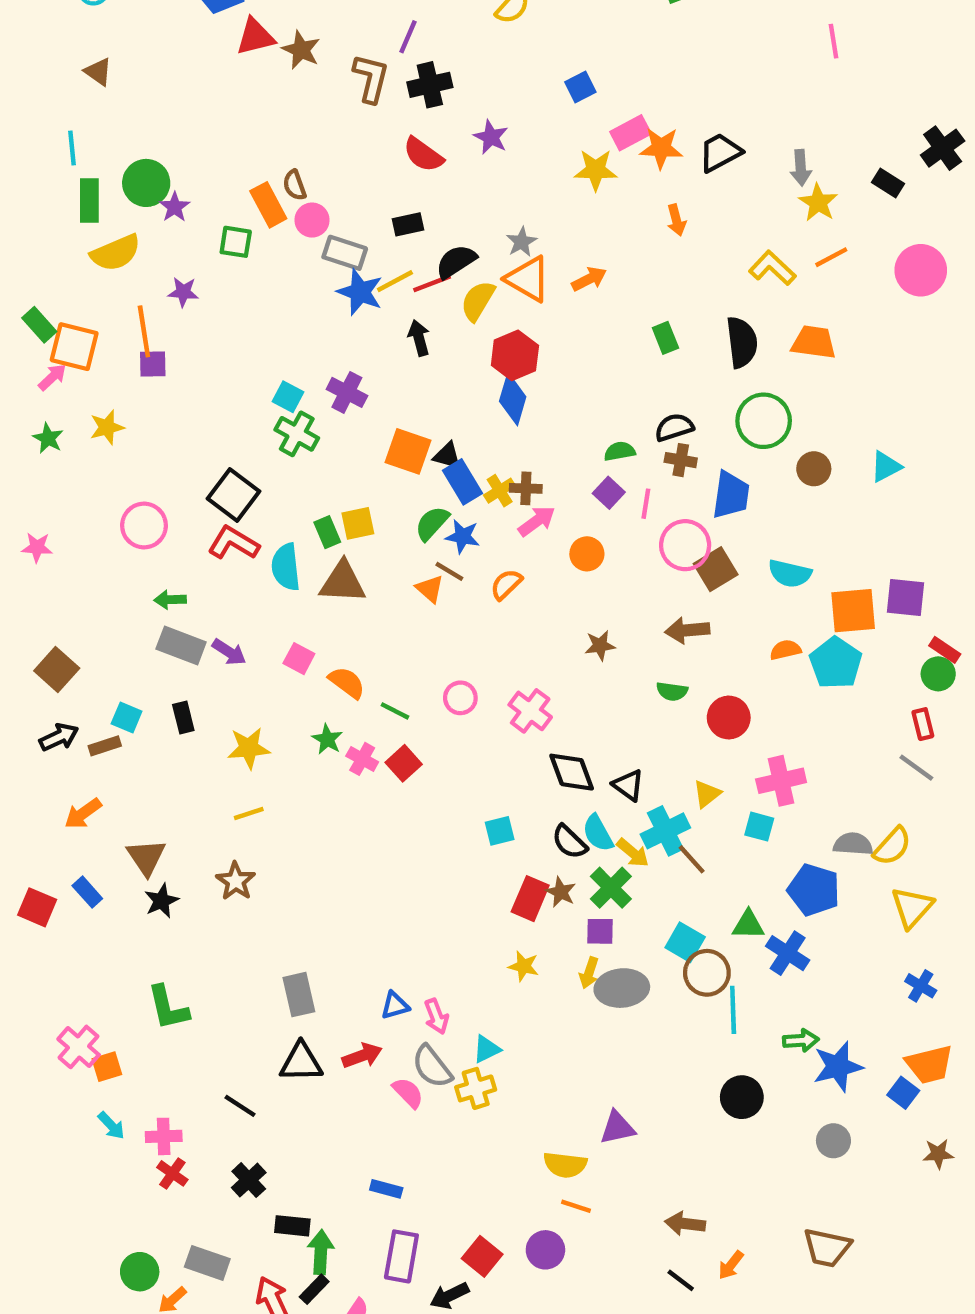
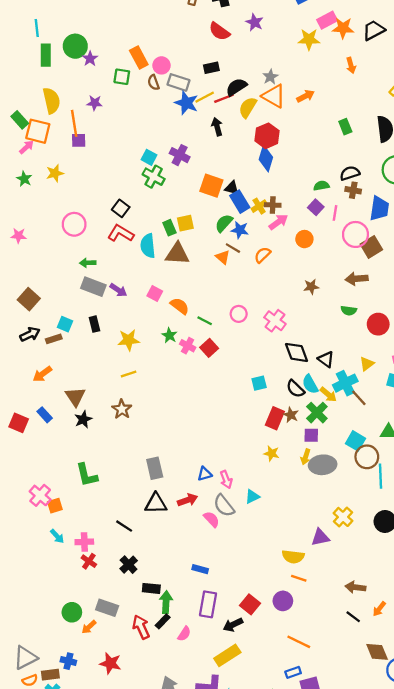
brown semicircle: (295, 185) -> (154, 82), moved
yellow semicircle: (116, 253) -> (51, 101), moved, turned -80
black square: (233, 495) -> (121, 208), size x0.7
yellow cross: (476, 1088) -> (343, 517), moved, turned -30

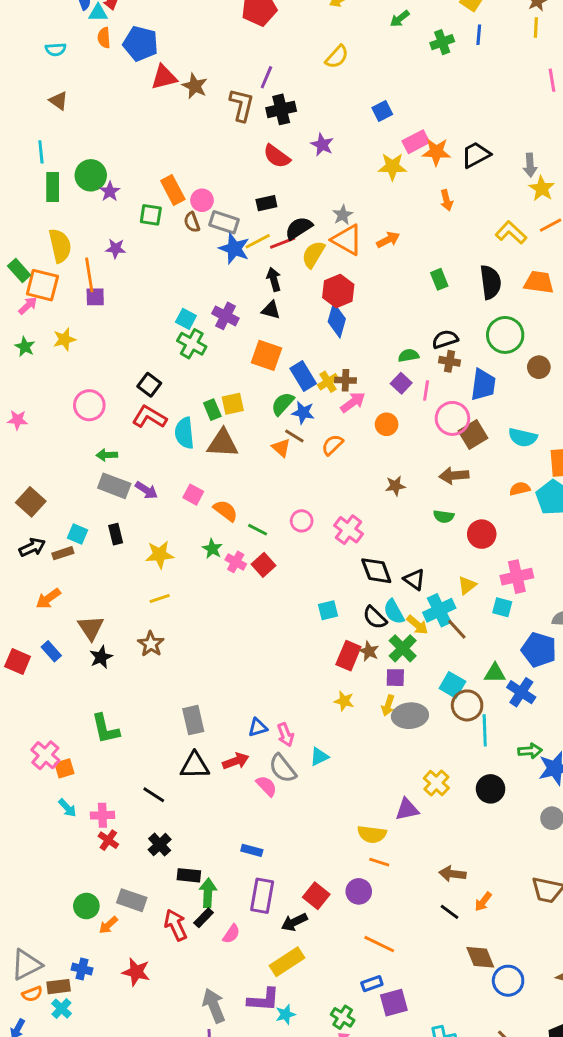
black triangle: (232, 188) -> (271, 310), moved

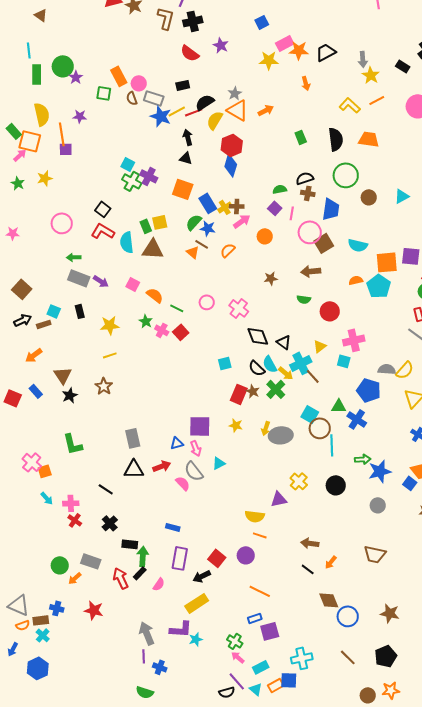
purple cross: (225, 316) -> (149, 176), moved
purple square: (395, 678) -> (200, 426), moved, size x1.6
gray triangle: (26, 965) -> (19, 605), turned 50

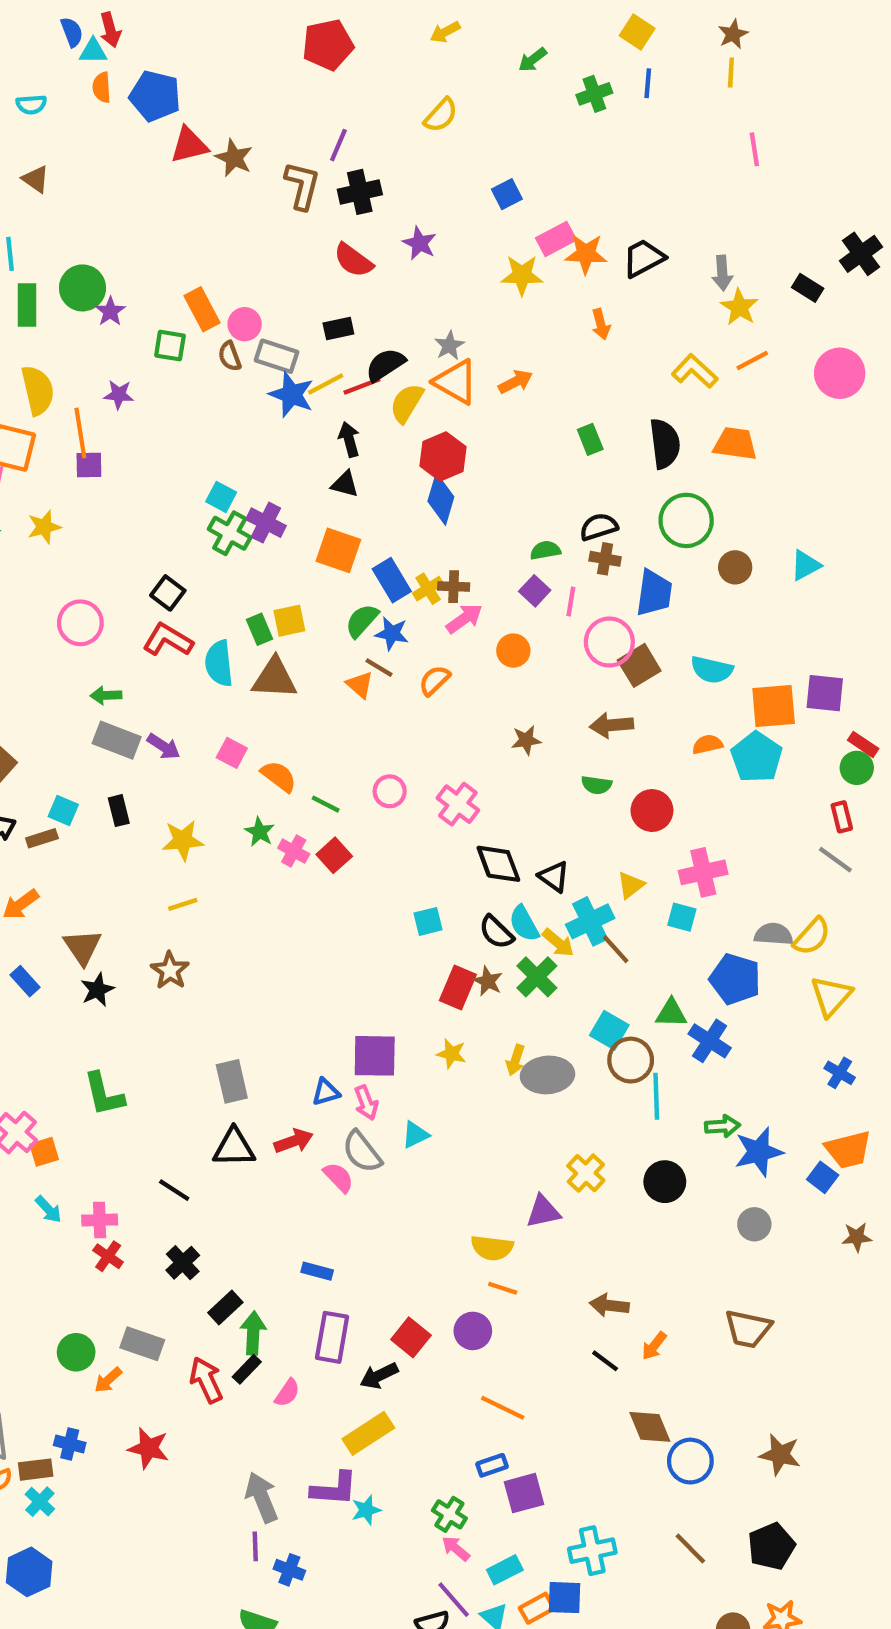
black rectangle: (130, 544) -> (225, 1307), turned -49

